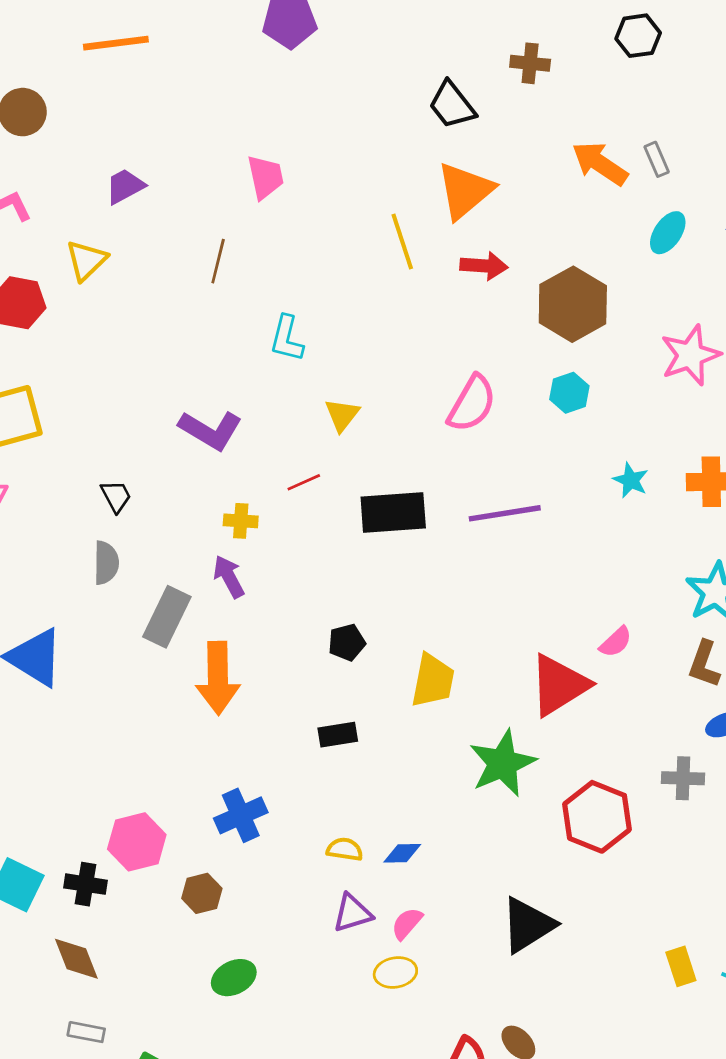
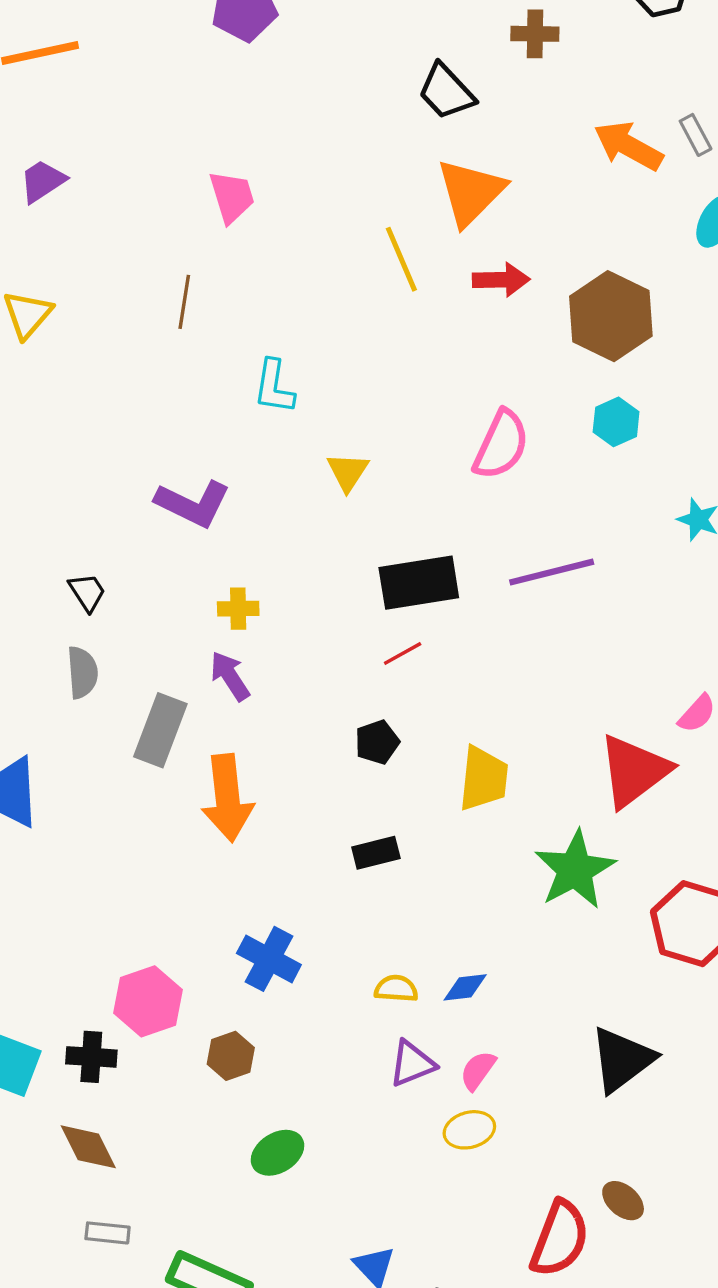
purple trapezoid: (125, 186) -> (42, 181), moved
red line: (304, 482) -> (403, 653), moved
blue cross: (241, 815) -> (269, 959), turned -33

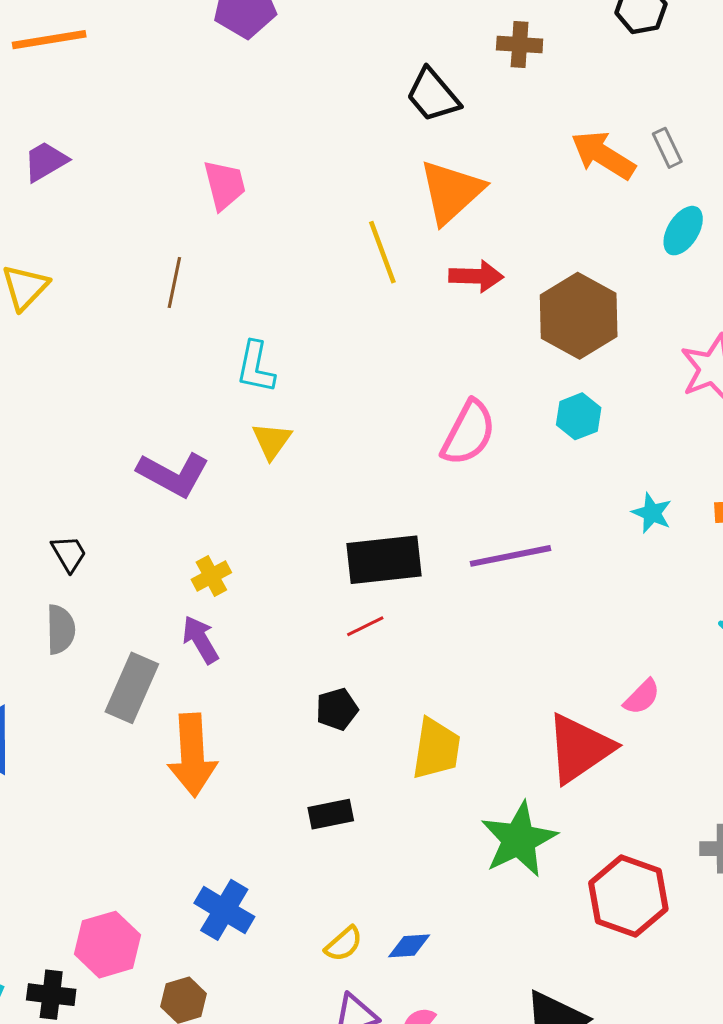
yellow triangle: (348, 472) -> (272, 441), moved
yellow cross: (238, 609) -> (211, 576), turned -30
yellow semicircle: (396, 989) -> (344, 944), turned 132

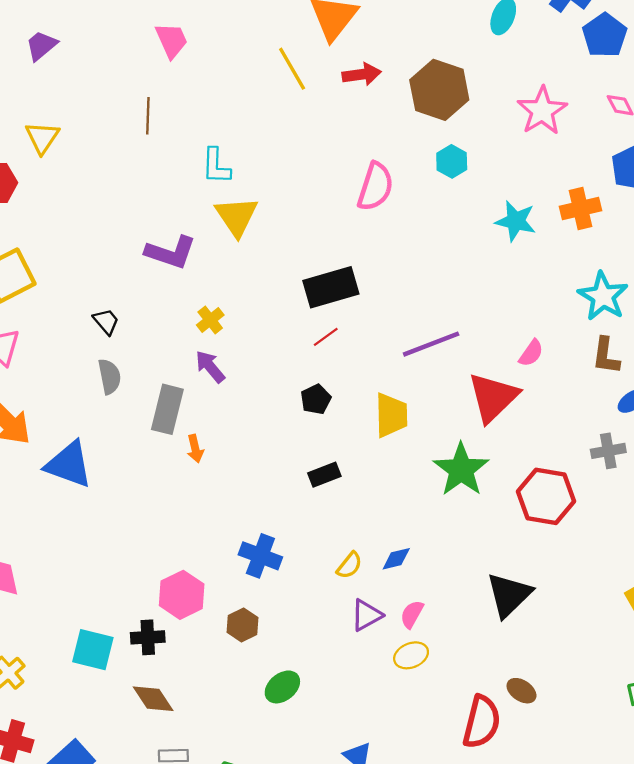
yellow triangle: (272, 441) -> (237, 216), size x1.5
cyan star: (652, 513) -> (516, 221), size x1.4
purple line: (510, 556) -> (431, 344), moved
orange arrow: (192, 755) -> (195, 449), moved, size x0.5

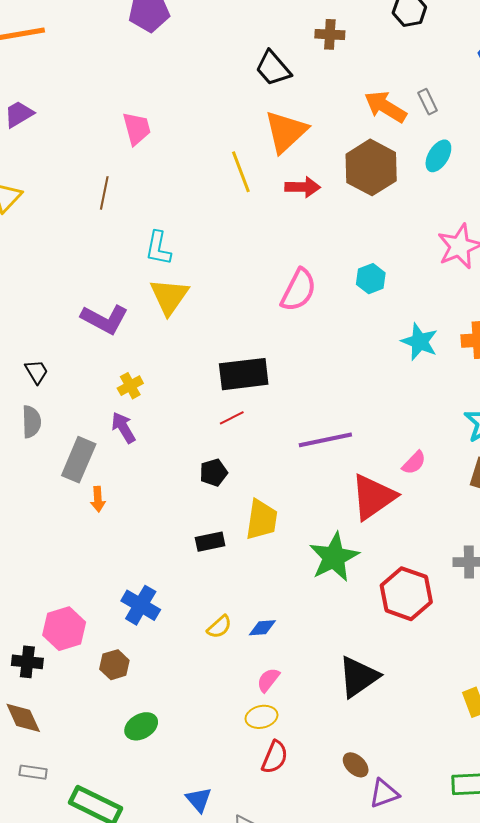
brown hexagon: (439, 90) -> (371, 167), moved
yellow trapezoid: (391, 415) -> (262, 520), moved
purple triangle: (366, 615) -> (384, 794), moved
red semicircle: (482, 722) -> (275, 757), moved, size x0.7

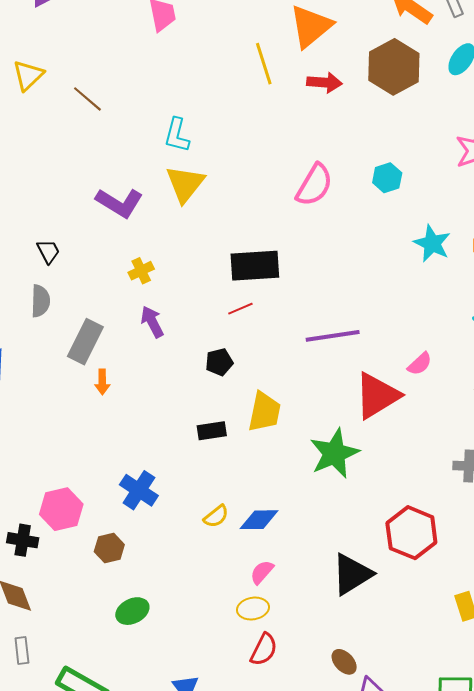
brown line: (104, 193) -> (87, 99), moved, turned -64
purple arrow: (123, 428) -> (152, 322), moved
red hexagon: (406, 594) -> (411, 533), moved
blue diamond: (262, 628) -> (259, 520), size x1.4
gray rectangle: (33, 772) -> (22, 651), turned 72

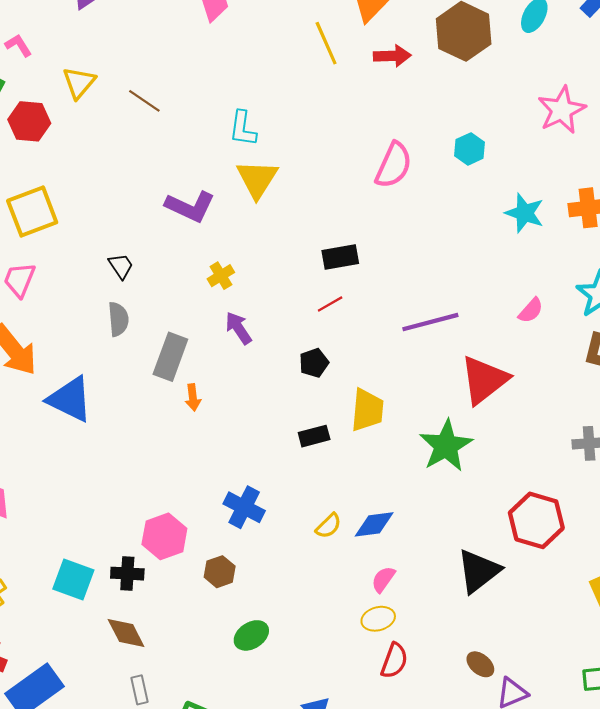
black rectangle: (255, 266) -> (340, 257), size x0.7
pink semicircle: (420, 364) -> (531, 310), moved

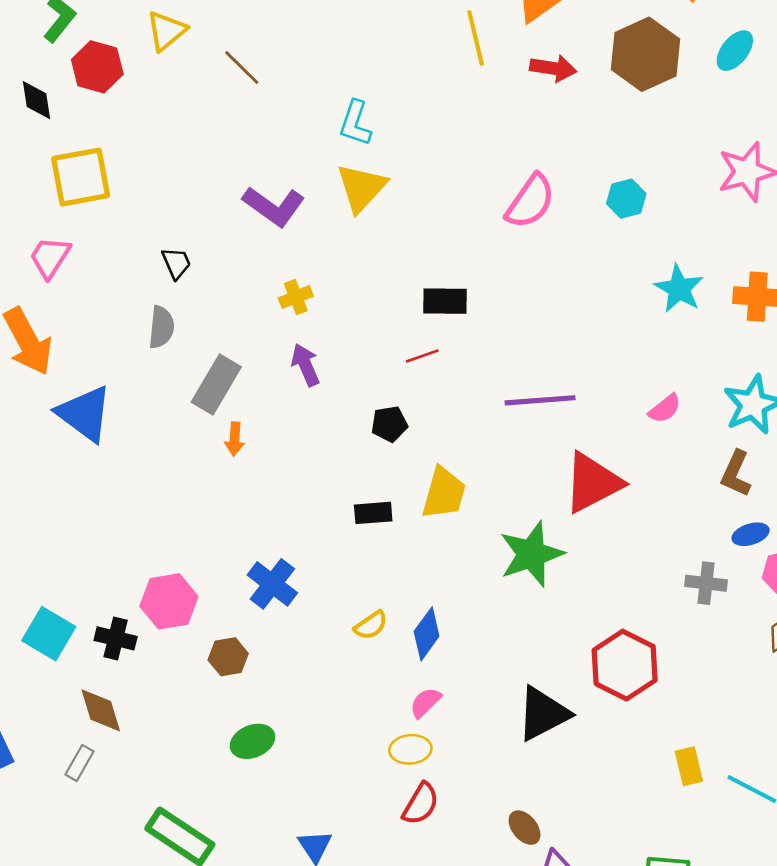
blue diamond: (374, 524) -> (427, 634), turned -57
gray rectangle: (139, 690) -> (80, 763), moved, turned 32

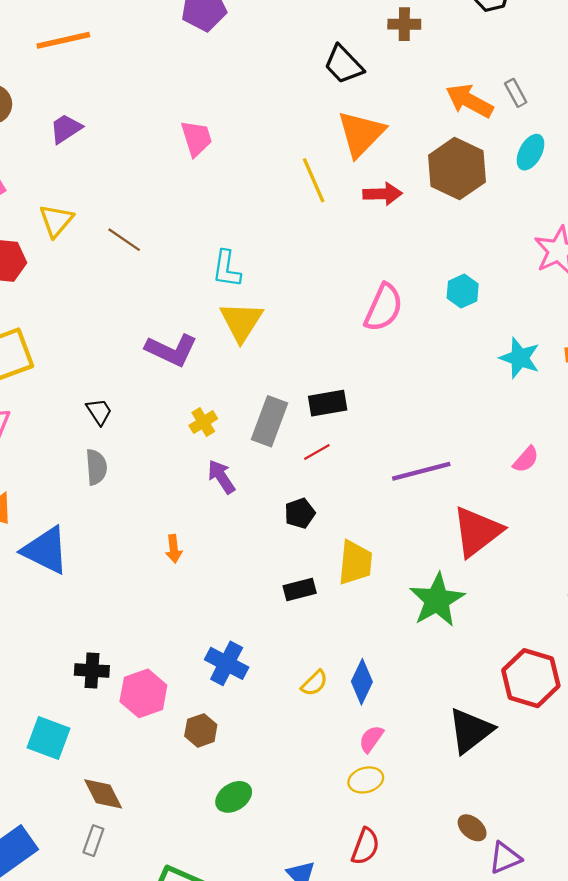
gray rectangle: (216, 385) -> (270, 421), moved
black cross: (116, 638) -> (92, 670), moved
red semicircle: (421, 804) -> (365, 846), moved

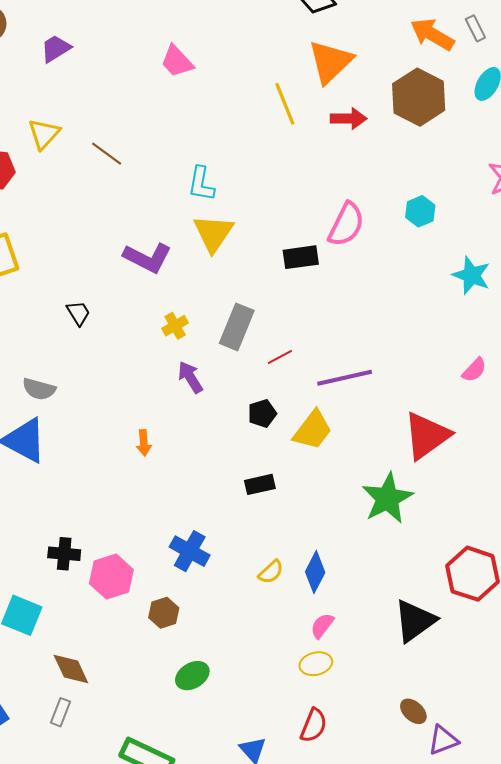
pink trapezoid: (196, 138) -> (177, 61), turned 153
black rectangle: (328, 403) -> (301, 257), moved
gray semicircle: (96, 467) -> (39, 389), moved, turned 108
purple line: (421, 471) -> (345, 378), moved
yellow trapezoid: (355, 563) -> (313, 430), moved, turned 30

